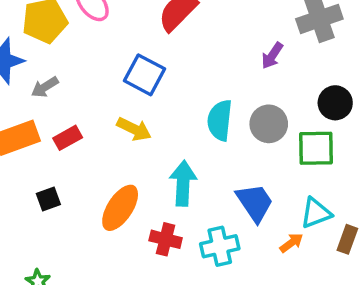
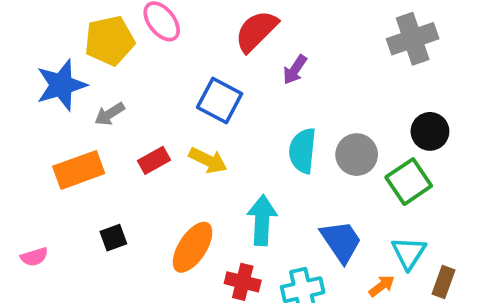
purple arrow: (272, 56) -> (295, 70), moved
red rectangle: (68, 138) -> (154, 160), moved
green square: (316, 148) -> (409, 182), turned -33
cyan triangle: (316, 213) -> (409, 253), turned -36

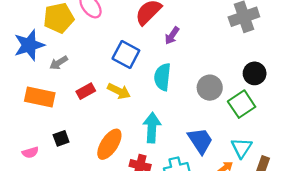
cyan semicircle: (303, 151) -> (163, 77), moved
orange rectangle: (79, 170) -> (40, 97), turned 32
pink semicircle: (34, 257) -> (30, 152), moved

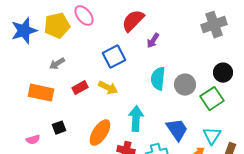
blue star: (29, 45) -> (24, 31), moved
blue square: (126, 55) -> (114, 57), turned 35
cyan semicircle: (163, 77) -> (158, 79), moved

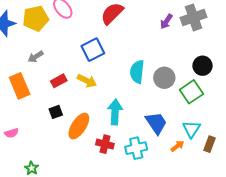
purple arrow: (153, 41) -> (166, 21), moved
orange rectangle: (41, 93) -> (20, 86), turned 55
black square: (59, 128) -> (56, 112), moved

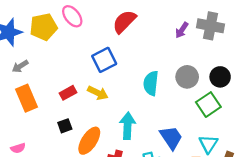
gray cross: (193, 17) -> (211, 26), turned 30
gray arrow: (36, 57) -> (20, 66), moved
gray circle: (164, 78) -> (187, 77), moved

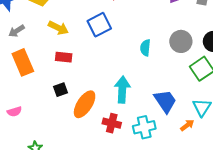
cyan semicircle: (151, 83) -> (145, 48), size x0.7
red rectangle: (68, 93) -> (64, 57), turned 35
yellow arrow: (98, 93) -> (58, 28), moved

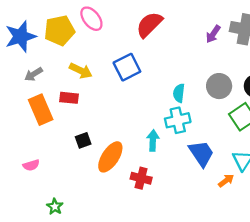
red rectangle: (64, 57) -> (69, 98), moved
cyan arrow: (122, 90) -> (153, 140), size x0.7
cyan cross: (144, 127) -> (178, 120), moved

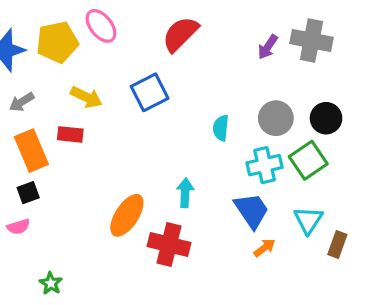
cyan cross: (178, 120) -> (265, 165), moved
black square: (83, 140) -> (28, 193), moved
red cross: (141, 178) -> (169, 244), size x1.4
orange arrow: (226, 181) -> (265, 248), moved

